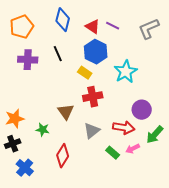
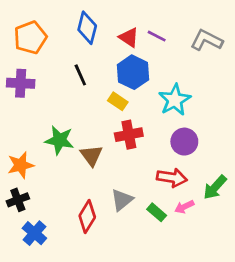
gray L-shape: (149, 29) -> (207, 40), turned 50
purple cross: (28, 60) -> (21, 83), moved
purple circle: (142, 110) -> (184, 142), moved
green star: (43, 130) -> (59, 140), moved, size x1.5
gray triangle: (92, 131) -> (122, 200), moved

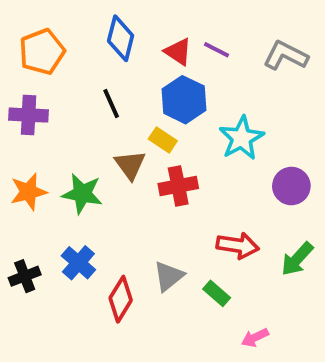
purple circle: (184, 142) -> (291, 186), moved
brown triangle: (91, 155) -> (130, 165), moved
orange star: (21, 165) -> (29, 192), moved
pink arrow: (184, 207) -> (255, 338), moved
blue cross: (34, 233) -> (78, 263), moved

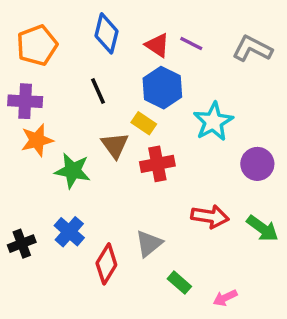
orange star: (29, 192) -> (37, 140), moved
green arrow: (297, 259) -> (262, 228), turned -96
green rectangle: (217, 293) -> (179, 283), moved

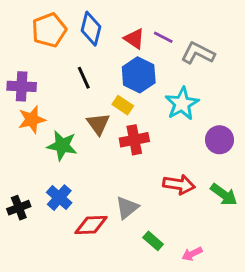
orange pentagon: (37, 45) -> (49, 30), moved
gray L-shape: (252, 49) -> (198, 53), moved
red diamond: (106, 264) -> (91, 225), turned 56

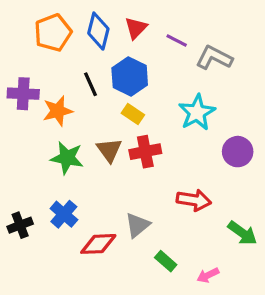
red triangle: (134, 39) -> (136, 28), moved, turned 40
blue hexagon: (139, 75) -> (130, 76), moved
orange star: (32, 120) -> (58, 111), moved
brown triangle: (98, 124) -> (109, 150), moved
green arrow: (224, 195) -> (242, 233), moved

